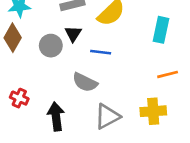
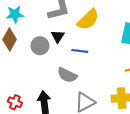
red cross: (19, 98) -> (15, 102), moved

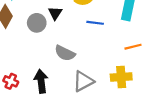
blue line: (80, 51) -> (95, 23), moved

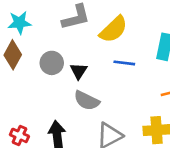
black triangle: (55, 13) -> (79, 71), moved

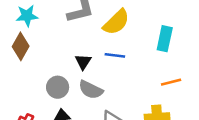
gray circle: (52, 63) -> (58, 87), moved
blue line: (124, 63) -> (115, 55), moved

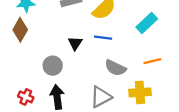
cyan rectangle: (165, 39) -> (147, 23), turned 35
gray semicircle: (91, 90) -> (115, 68), moved

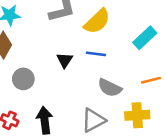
gray circle: (53, 66) -> (23, 79), moved

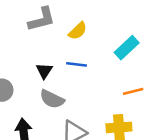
yellow semicircle: (97, 21) -> (78, 31), size x0.7
gray semicircle: (110, 88) -> (52, 99), moved

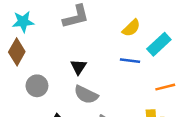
yellow semicircle: (78, 31) -> (131, 28), moved
blue line: (76, 64) -> (130, 61), moved

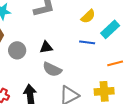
black triangle: (78, 67) -> (46, 47), turned 48
gray circle: (37, 86) -> (17, 50), moved

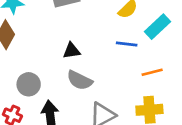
gray circle: (17, 50) -> (29, 84), moved
orange line: (115, 63) -> (152, 72), moved

